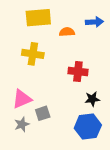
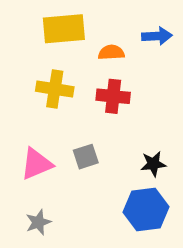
red cross: (78, 72) -> (113, 96), moved
gray square: (43, 113) -> (86, 157), moved
gray star: (22, 124) -> (38, 222), moved

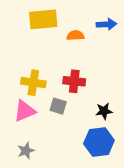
yellow cross: (55, 89) -> (33, 83), moved
red cross: (113, 96) -> (74, 81), moved
gray square: (86, 157) -> (58, 106), turned 35

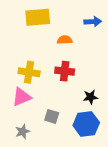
orange semicircle: (75, 35) -> (65, 40), moved
gray square: (58, 106) -> (52, 116), moved

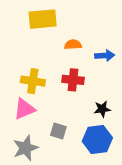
blue arrow: (93, 22) -> (105, 56), moved
gray star: (23, 132) -> (26, 148), size x1.5

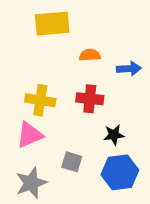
black star: (102, 109) -> (114, 135), moved

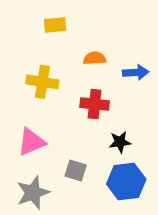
yellow rectangle: (52, 24) -> (55, 25), size x0.6
yellow cross: (40, 100) -> (42, 82), moved

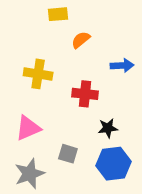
yellow rectangle: (55, 25) -> (58, 14), moved
orange semicircle: (95, 58) -> (81, 40), moved, turned -36

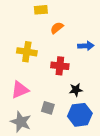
gray star: (30, 174) -> (21, 122), turned -30

